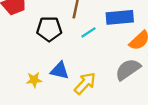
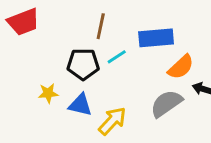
black pentagon: (49, 29) -> (83, 64), moved
yellow star: (34, 80) -> (48, 93), moved

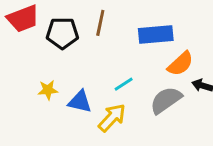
cyan line: (117, 57) -> (124, 84), moved
black pentagon: (83, 64) -> (62, 33), moved

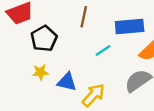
black pentagon: (62, 33) -> (44, 39), moved, turned -30
cyan line: (124, 84) -> (103, 51), moved

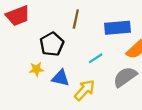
black pentagon: (44, 39) -> (52, 44), moved
cyan line: (103, 51) -> (96, 58), moved

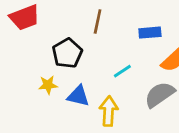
blue rectangle: (117, 28) -> (150, 33), size x0.7
yellow arrow: (85, 90) -> (109, 111), turned -40

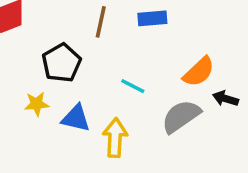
blue rectangle: (150, 33) -> (152, 18), moved
cyan line: (122, 71) -> (133, 86), turned 60

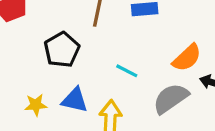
yellow star: (37, 104) -> (36, 105), moved

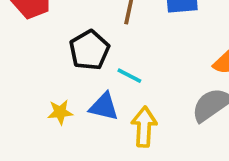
cyan line: (127, 71) -> (129, 76), moved

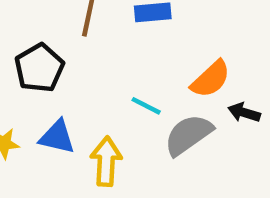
cyan line: (129, 76) -> (146, 106), moved

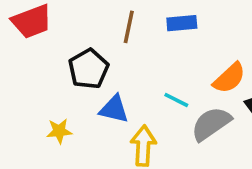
blue triangle: (57, 137) -> (114, 109), moved

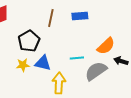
cyan line: (176, 100) -> (77, 58), turned -32
yellow star: (59, 131) -> (23, 65), moved

